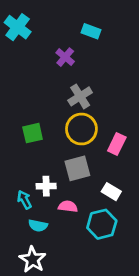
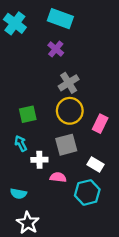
cyan rectangle: (91, 31) -> (60, 19), moved, size x1.5
cyan arrow: (24, 200) -> (21, 143), moved
cyan semicircle: (38, 226) -> (18, 194), moved

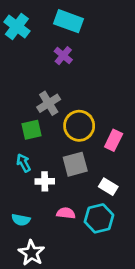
gray cross: (69, 83) -> (49, 103), moved
pink semicircle: (58, 177) -> (66, 213), moved

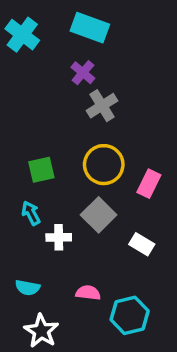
gray cross: (49, 103) -> (102, 106), moved
gray square: (75, 164) -> (99, 215), turned -30
pink semicircle: (66, 213) -> (88, 293), moved
cyan hexagon: (99, 218) -> (130, 315), moved

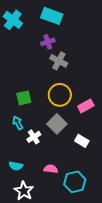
purple cross: (83, 73) -> (48, 42), turned 32
gray cross: (102, 106) -> (59, 61), turned -30
pink rectangle: (149, 184) -> (86, 106), turned 35
white cross: (59, 237) -> (34, 137), turned -32

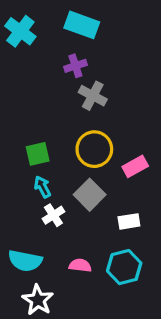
cyan arrow: (18, 123) -> (42, 187), moved
white rectangle: (82, 141) -> (129, 221), turned -40
cyan semicircle: (16, 166) -> (25, 261), size x1.5
cyan hexagon: (75, 182) -> (124, 267), moved

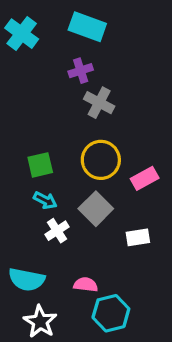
cyan arrow: (42, 187) -> (45, 200), turned 145
cyan hexagon: (124, 267) -> (111, 313), moved

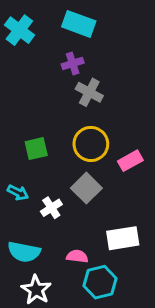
cyan arrow: (45, 200) -> (18, 193), moved
white rectangle: (138, 237) -> (123, 238), moved, size x1.5

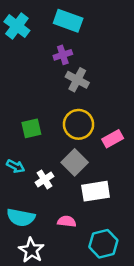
white rectangle: (123, 238) -> (96, 191), moved
cyan hexagon: (100, 282) -> (103, 244), moved

